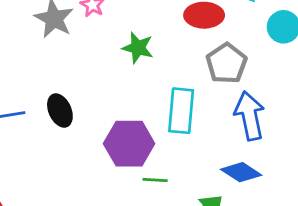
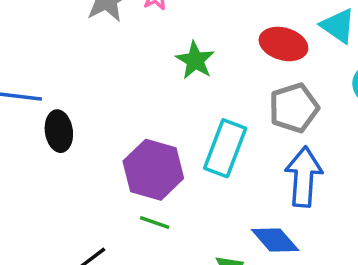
black ellipse: (60, 111) -> (59, 131), moved
green line: (155, 180) -> (155, 222), moved

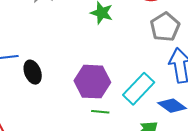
cyan rectangle: (225, 148) -> (139, 89), moved, turned 36

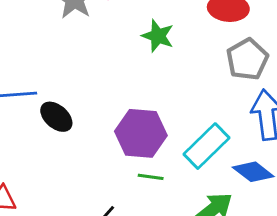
black ellipse: (33, 72) -> (56, 117), turned -30

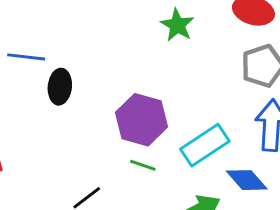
black ellipse: (56, 117) -> (60, 87), turned 44

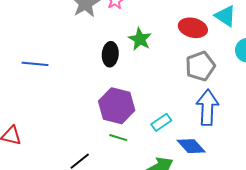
black ellipse: (60, 87) -> (110, 54), moved
cyan rectangle: (205, 145) -> (161, 122), size x0.6

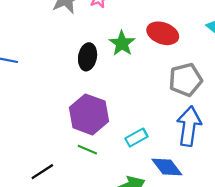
red ellipse: (193, 28) -> (163, 33), moved

